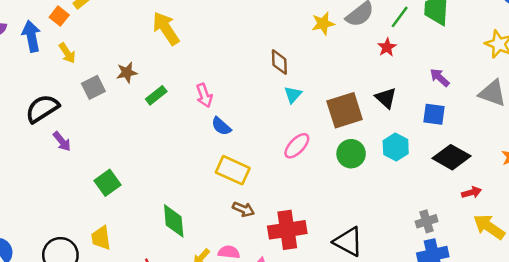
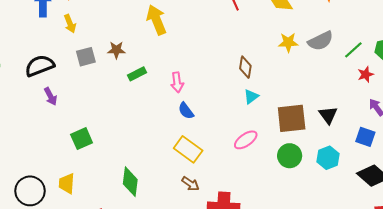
red star: (387, 47) -> (366, 74), moved

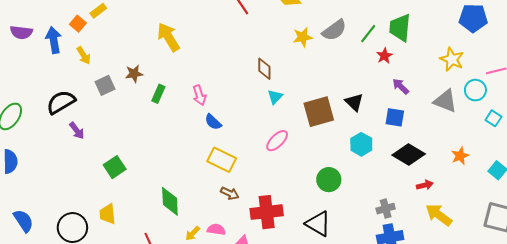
green rectangle: (137, 74) -> (158, 94), turned -30
green circle: (290, 156) -> (329, 180), moved

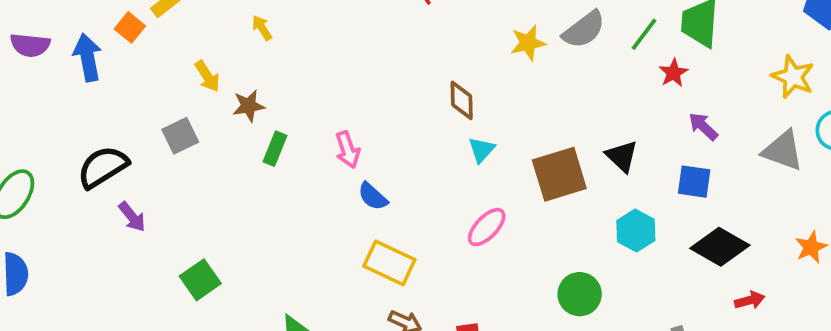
yellow arrow: (168, 37) -> (262, 28), moved, size x0.5
yellow arrow: (84, 55) -> (207, 76), moved
brown star: (134, 74) -> (249, 106), moved

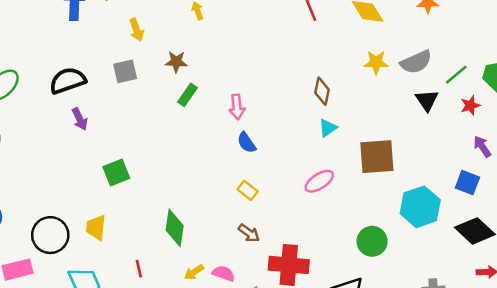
yellow arrow: (207, 76) -> (137, 30), moved
black triangle: (622, 156) -> (427, 100), moved
cyan hexagon: (636, 231) -> (420, 207), size x1.4
yellow rectangle: (389, 263) -> (248, 190), size x0.6

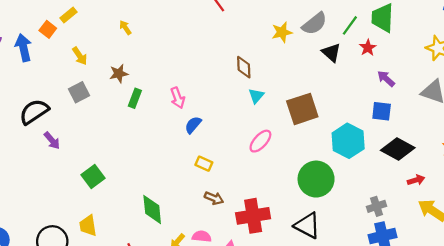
blue semicircle: (247, 143) -> (193, 125), turned 90
green circle: (372, 241) -> (316, 179), size x1.4

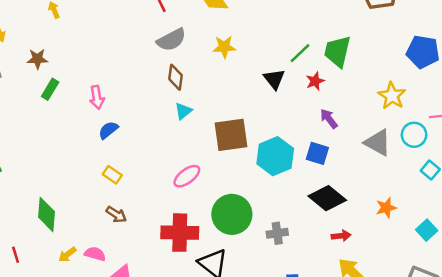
gray semicircle: (314, 24) -> (171, 40), moved
pink ellipse: (260, 141) -> (187, 176), moved
cyan hexagon: (348, 141) -> (275, 156), moved
gray cross: (377, 206) -> (277, 233), moved
red cross: (253, 216) -> (180, 233), moved

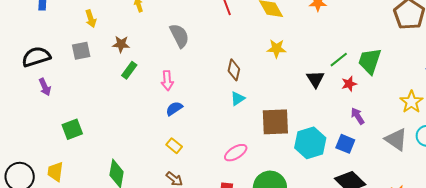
gray semicircle: (171, 40) -> (179, 36), moved, turned -95

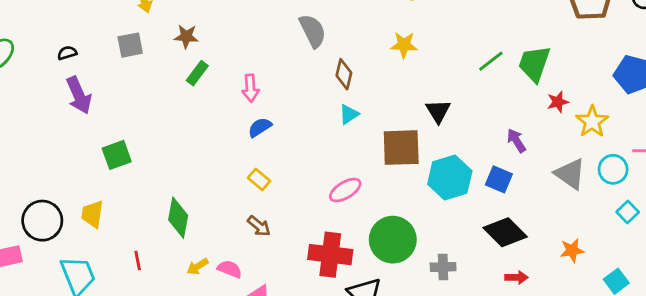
gray semicircle: (179, 36) -> (313, 31), moved
black semicircle: (36, 57) -> (67, 53), size x0.5
black triangle: (315, 79) -> (438, 111), moved
red star: (349, 84) -> (558, 102), moved
purple arrow: (45, 87) -> (79, 95), size x1.5

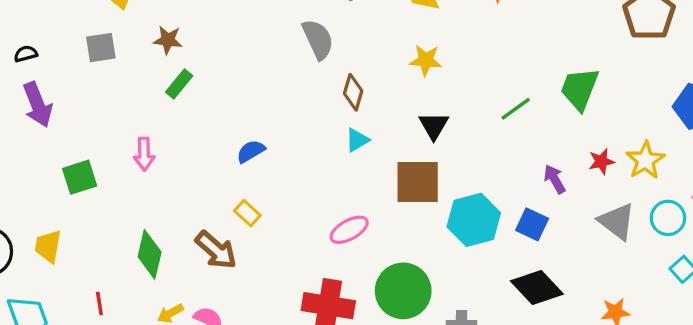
green line: (491, 61) -> (516, 109), moved
pink arrow: (250, 88) -> (144, 154), moved
red star: (558, 102) -> (601, 162), moved
black triangle: (438, 111) -> (434, 126), moved
brown arrow: (259, 226) -> (216, 250), moved, size x1.5

